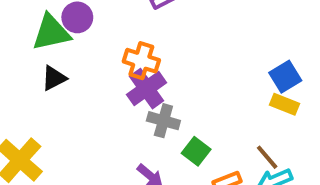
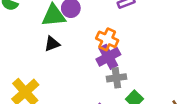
gray cross: (163, 121) -> (116, 78), turned -30

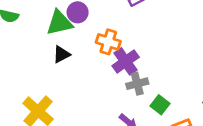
orange cross: (107, 39) -> (108, 42), moved

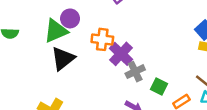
black triangle: (61, 54) -> (63, 58), size x1.5

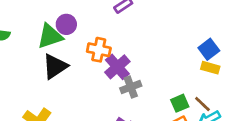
green square: (159, 86) -> (180, 103), moved, turned 35

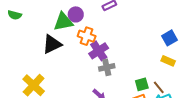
purple circle: (66, 24) -> (76, 14), moved
green triangle: (50, 36) -> (63, 22), moved
blue square: (209, 49) -> (170, 38), moved

